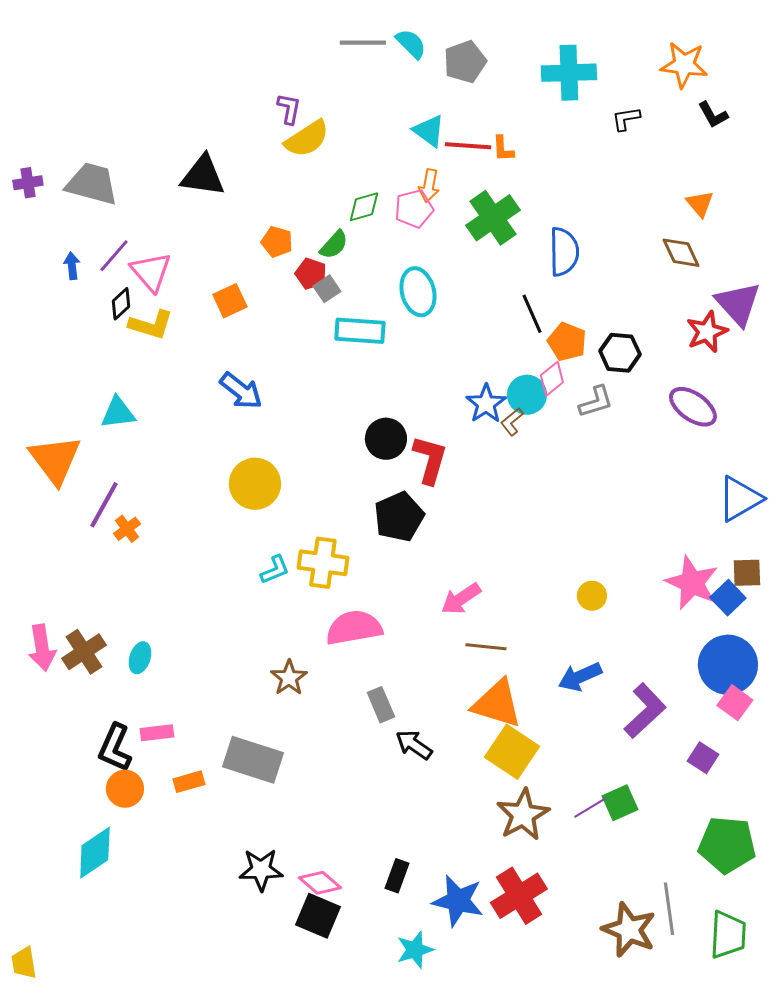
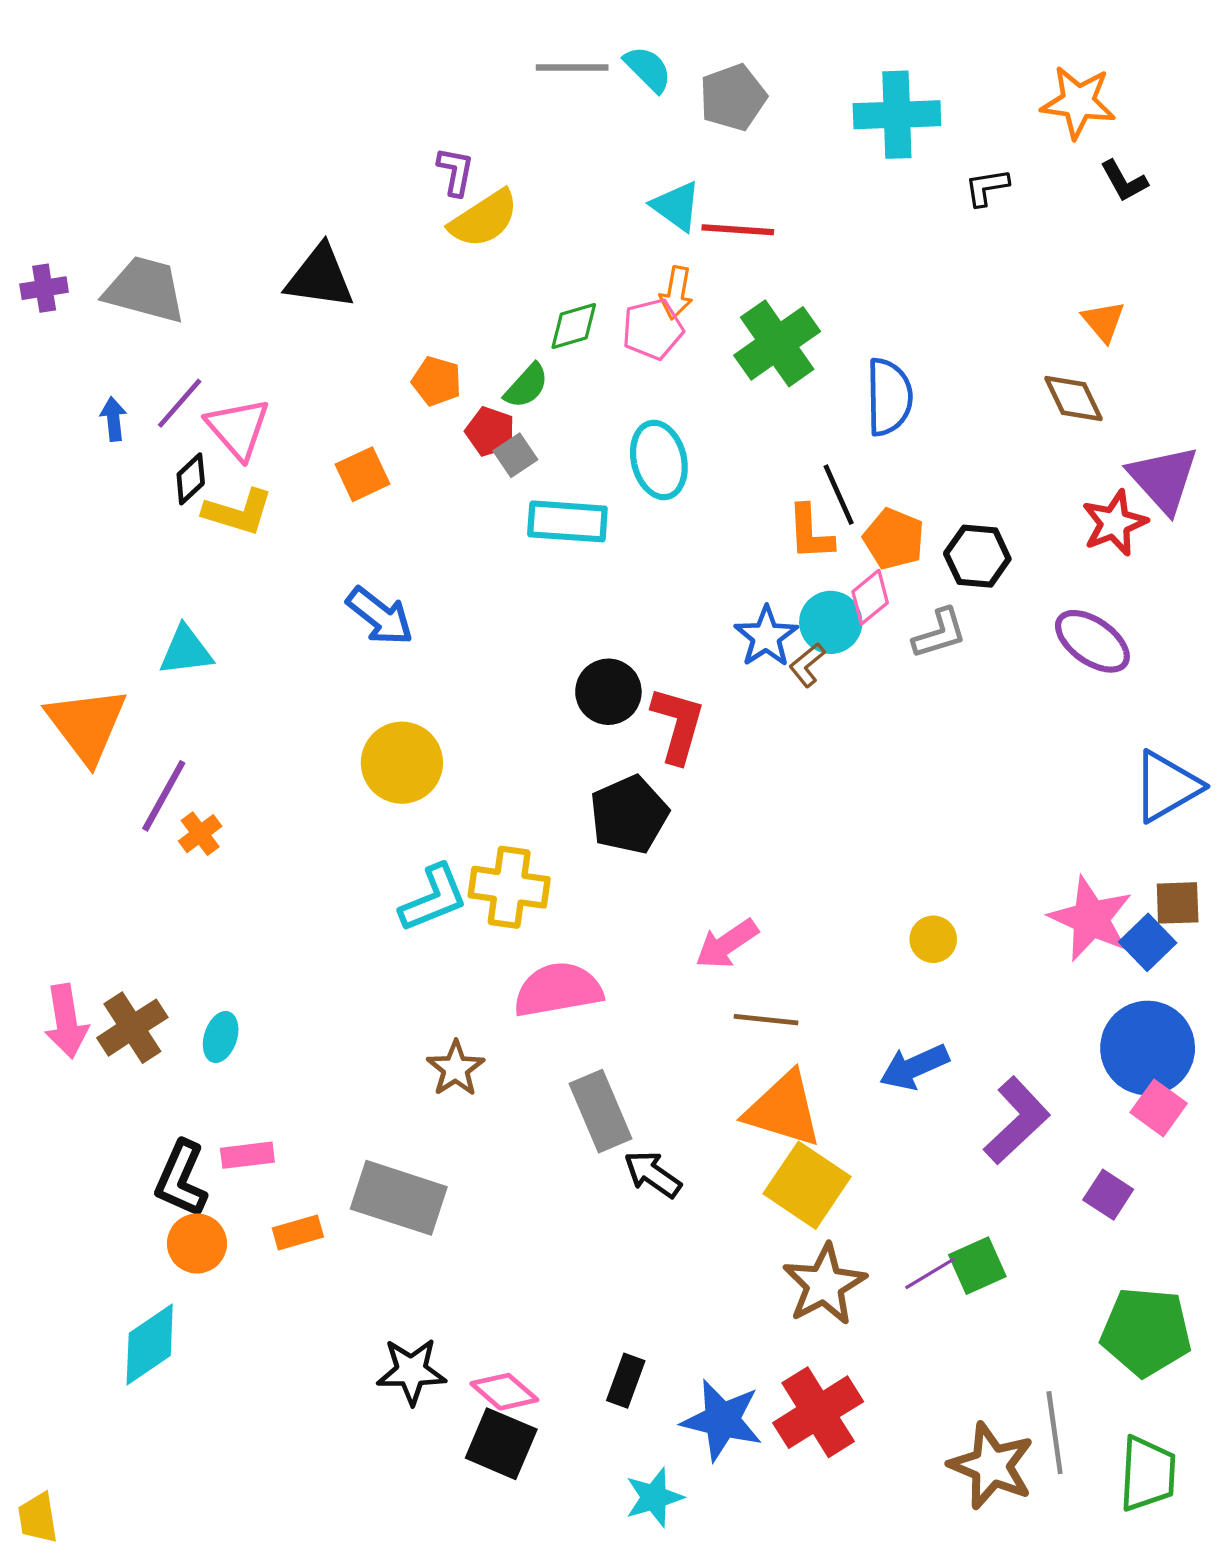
orange L-shape: (503, 149) -> (810, 533), moved, size x1.4
cyan L-shape: (275, 570) -> (433, 898), size x1.5
gray rectangle: (381, 705) -> (601, 1111), size x1.4

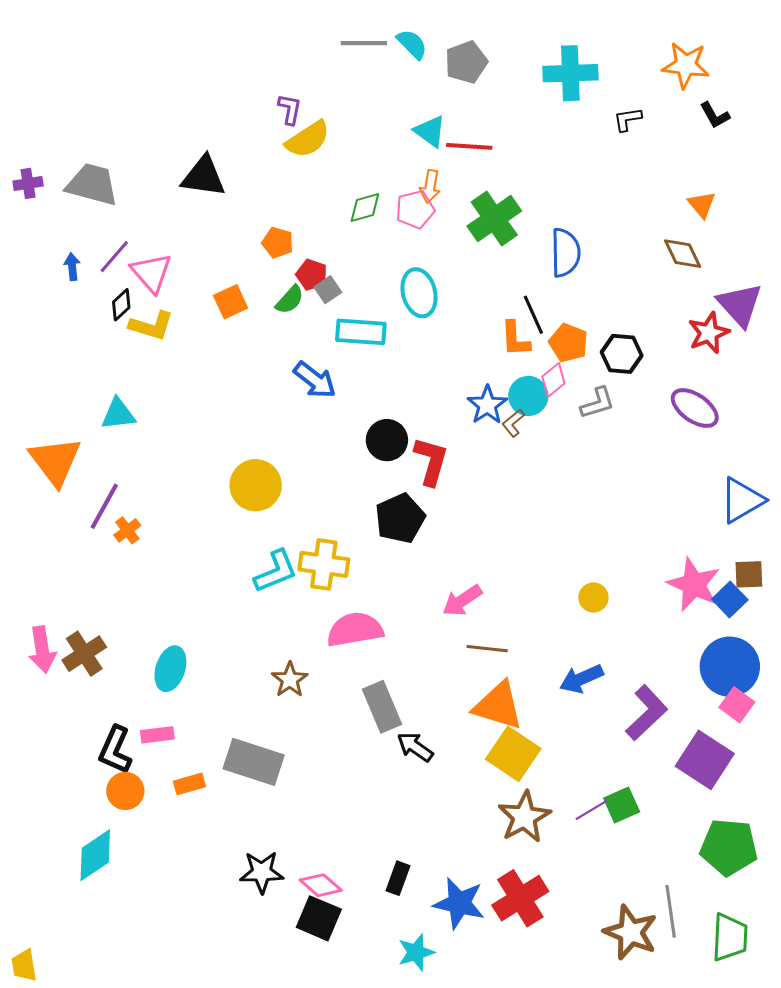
green semicircle: (526, 386) -> (290, 300), moved
blue arrow: (380, 616) -> (315, 380), moved
cyan ellipse: (221, 1037) -> (170, 669), moved, size x1.4
purple square: (1108, 1195) -> (705, 760), size x1.8

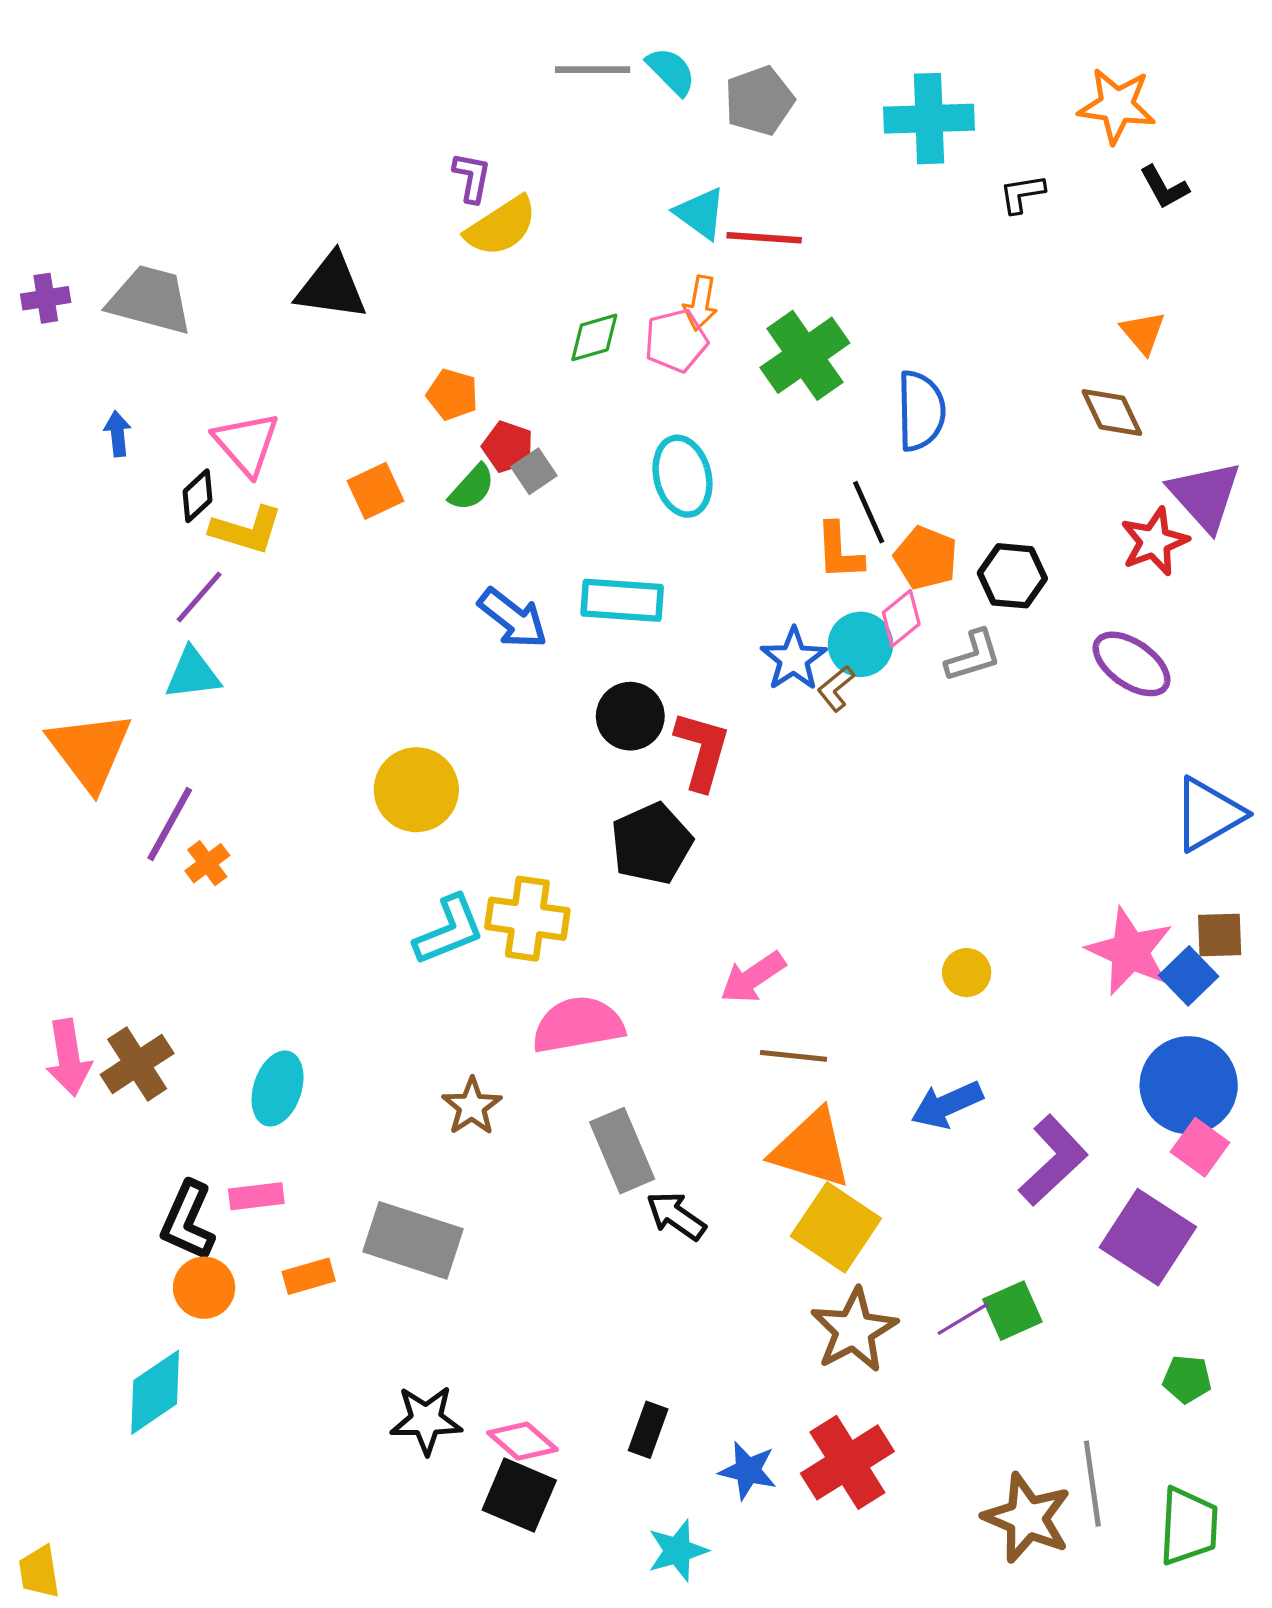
purple line: (114, 257) -> (199, 597), moved
cyan rectangle: (361, 332) -> (622, 600), moved
green pentagon: (729, 847) -> (1187, 1379), size x0.5
blue star: (459, 903) -> (748, 1471), size x0.7

